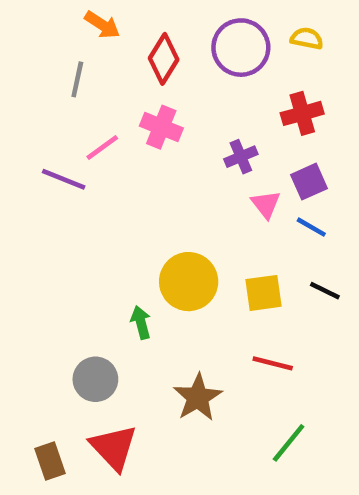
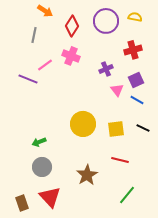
green arrow: (141, 322) -> (39, 142), moved, turned -96

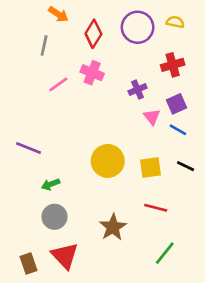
purple line: (28, 79) -> (29, 148), moved

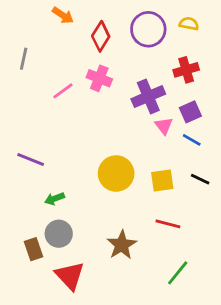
gray line: (44, 45) -> (24, 59), moved
purple cross: (138, 90) -> (148, 96), size x1.6
brown rectangle: (29, 263) -> (33, 249), moved

